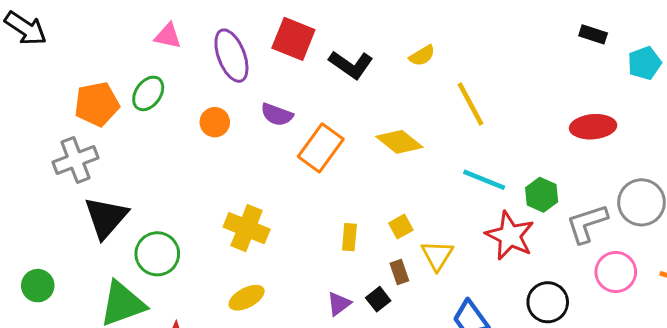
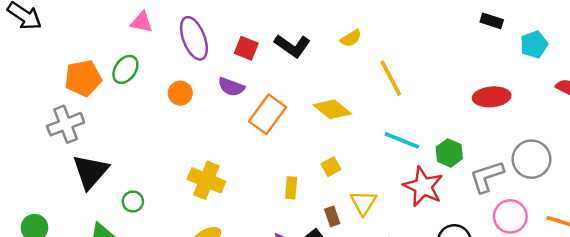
red square: (293, 39) -> (246, 48), moved, size x0.7
yellow square: (401, 227) -> (331, 167), moved
green circle: (157, 254) -> (133, 201), size x0.6

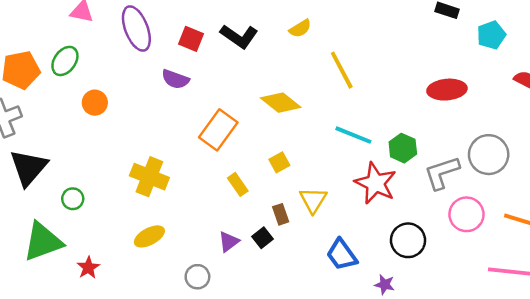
orange circle: (180, 93) -> (95, 103), moved
orange rectangle: (267, 114) -> (218, 130), moved
yellow rectangle: (291, 188) -> (238, 184), turned -40

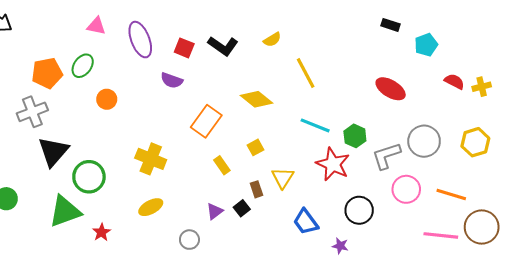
red ellipse: (447, 90) -> (391, 89), turned 36
green circle: (73, 199) -> (89, 177), size x1.8

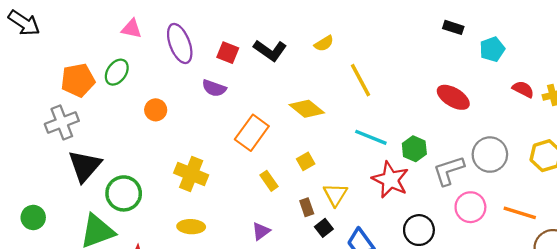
orange circle: (107, 99) -> (156, 110), moved
yellow ellipse: (151, 207) -> (191, 227), turned 30
black square: (242, 208) -> (324, 228), moved

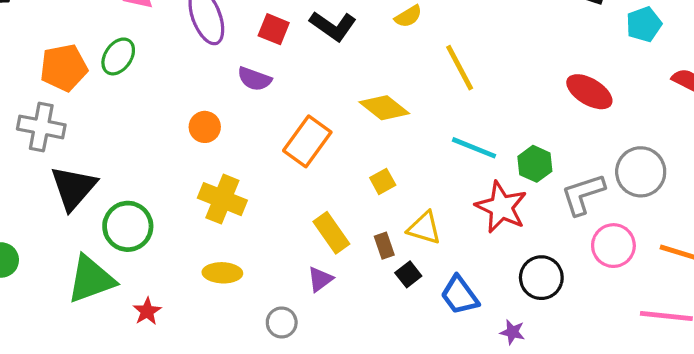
orange circle: (156, 110) -> (205, 127), moved
gray cross: (62, 122) -> (41, 127), turned 32
yellow rectangle: (269, 181) -> (331, 233), moved, size x1.4
yellow triangle: (335, 195) -> (424, 228), turned -45

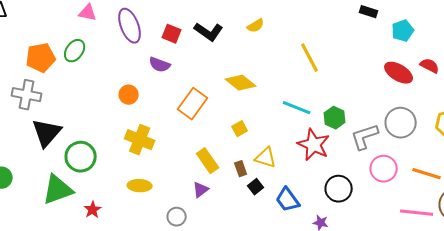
yellow line: (460, 68) -> (310, 58), moved
red ellipse: (589, 92) -> (399, 73), moved

